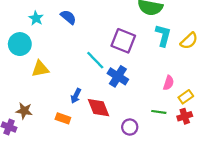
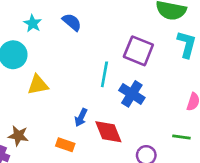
cyan line: (95, 60) -> (104, 74), turned 54

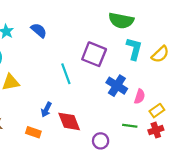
cyan line: (104, 74) -> (66, 74), turned -30
blue cross: (132, 94) -> (117, 86), moved

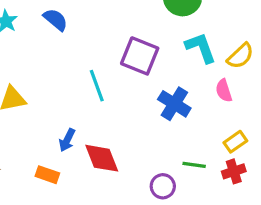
cyan L-shape: (134, 49) -> (201, 48), turned -35
pink semicircle: (140, 96) -> (224, 91), moved, turned 144
purple circle: (101, 141) -> (163, 186), moved

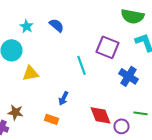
red diamond: (102, 158) -> (100, 115), moved

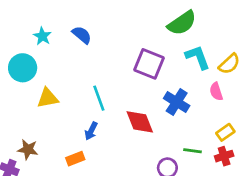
green semicircle: (132, 16) -> (182, 23), turned -45
cyan line: (82, 65) -> (99, 98), moved
red diamond: (100, 115) -> (140, 122), moved
orange rectangle: (52, 119) -> (75, 159), turned -40

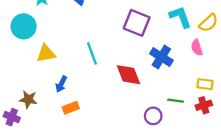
blue arrow: (91, 131) -> (61, 84), moved
yellow rectangle: (225, 132) -> (205, 84), turned 42

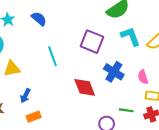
pink semicircle: (197, 48) -> (143, 77), moved
cyan line: (92, 53) -> (52, 56), moved

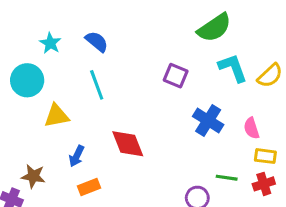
purple square: (92, 42) -> (176, 76), size x0.7
cyan line: (52, 56) -> (97, 85), moved
red diamond: (85, 87) -> (128, 144), moved

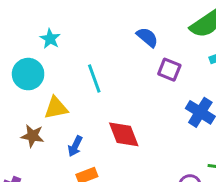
blue semicircle: (97, 42) -> (147, 37), moved
brown star: (33, 176) -> (32, 136), moved

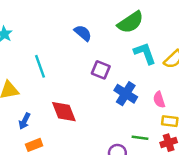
purple square: (169, 70) -> (101, 70), moved

